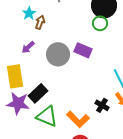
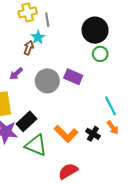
cyan star: (29, 13) -> (38, 37), moved
green circle: (100, 23) -> (100, 54), moved
orange L-shape: (78, 119) -> (66, 134), moved

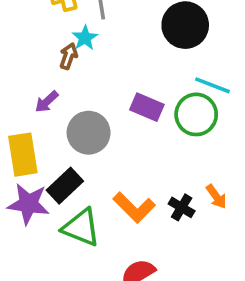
green circle: (100, 54) -> (196, 114), moved, size x1.5
gray circle: (47, 81) -> (89, 133), moved
cyan line: (111, 106) -> (213, 85), moved, turned -42

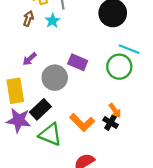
brown arrow: (69, 56) -> (28, 18), moved
purple rectangle: (147, 107) -> (78, 62), moved
orange arrow: (216, 196) -> (115, 110), moved

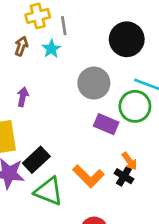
purple arrow: (30, 59) -> (23, 97), turned 144
purple rectangle: (78, 62) -> (106, 124), moved
gray circle: (55, 78) -> (94, 83), moved

